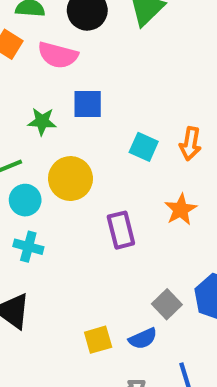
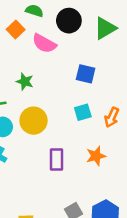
blue square: (88, 104) -> (86, 74), moved
cyan square: (144, 147) -> (83, 112), turned 36

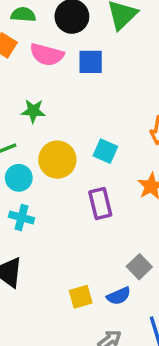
blue square: (86, 74) -> (91, 62), moved
cyan square: (83, 112) -> (105, 151), moved, turned -36

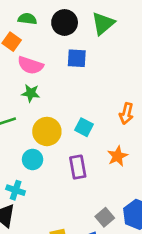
pink semicircle: (47, 55) -> (30, 65), moved
cyan circle: (19, 178) -> (33, 159), moved
cyan cross: (21, 218) -> (16, 190), moved

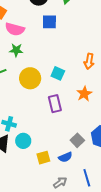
cyan circle: (33, 159) -> (23, 141), moved

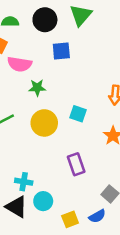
green star: (16, 50) -> (37, 88), moved
purple rectangle: (55, 104) -> (76, 164), moved

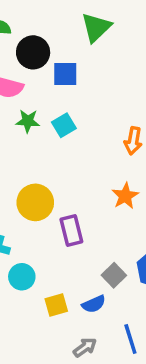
black circle: (45, 20) -> (33, 52), moved
cyan square: (78, 114) -> (64, 125), moved, turned 35
yellow circle: (44, 123) -> (35, 202), moved

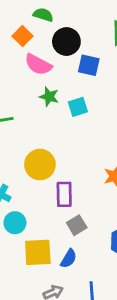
gray square: (114, 275) -> (77, 225), moved
blue semicircle: (94, 304) -> (69, 259), turned -48
yellow square: (56, 305) -> (38, 252), size x1.5

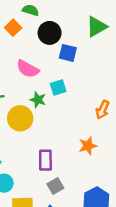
pink semicircle: (38, 65) -> (28, 69), moved
green star: (49, 97) -> (38, 100), moved
yellow circle: (40, 165) -> (20, 118), moved

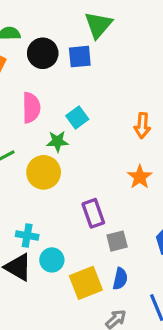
blue square: (68, 53) -> (80, 57), moved
pink semicircle: (28, 69) -> (31, 108), turned -100
gray square: (55, 186) -> (117, 241), turned 35

